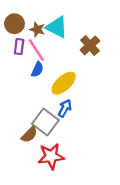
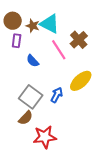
pink line: (36, 50) -> (59, 50), moved
blue semicircle: (37, 69) -> (33, 61), turned 112
yellow ellipse: (64, 83) -> (81, 81), moved
gray square: (45, 122) -> (31, 97), moved

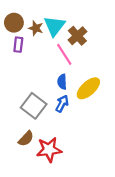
cyan triangle: (50, 24) -> (54, 26), turned 40
brown cross: (79, 40) -> (77, 36), moved
blue semicircle: (33, 61) -> (62, 82), moved, turned 40
brown semicircle: (26, 118) -> (26, 139), moved

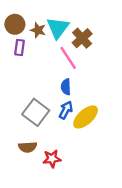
yellow ellipse: (88, 88) -> (86, 117), moved
brown semicircle: (26, 139) -> (28, 147), turned 42
red star: (49, 150) -> (52, 159), size x0.7

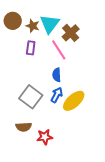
purple rectangle: (20, 47) -> (31, 48), moved

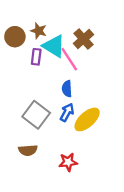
brown circle: (13, 21) -> (15, 37), moved
cyan triangle: (50, 24) -> (54, 46), moved, turned -35
red star: (45, 137) -> (68, 162), moved

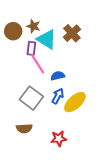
pink line: (69, 59) -> (37, 64), moved
blue semicircle: (67, 89) -> (58, 76), turned 80

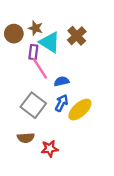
red star: (59, 139) -> (50, 149), moved

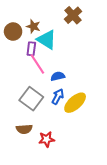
brown cross: (77, 36) -> (73, 15), moved

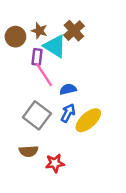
brown cross: (73, 15) -> (74, 31), moved

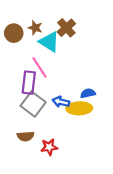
purple rectangle: (37, 57) -> (29, 83), moved, size x1.5
blue semicircle: (68, 89) -> (88, 93), moved
blue arrow: (68, 113) -> (61, 102), turned -105
yellow ellipse: (88, 120) -> (79, 108), turned 40

